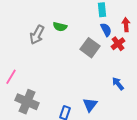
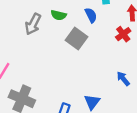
blue semicircle: (106, 30) -> (91, 15), moved
gray square: (90, 48) -> (76, 39), moved

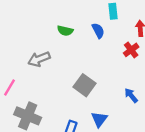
gray arrow: (33, 24) -> (39, 59), moved, turned 40
gray square: (76, 39) -> (85, 85), moved

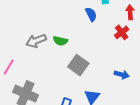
green semicircle: (65, 31) -> (60, 41), moved
blue arrow: (131, 95) -> (122, 75), turned 144

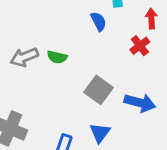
gray square: (78, 65) -> (98, 90), moved
blue arrow: (122, 75) -> (140, 103), size x1.5

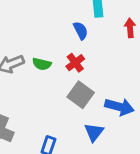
red cross: (140, 46) -> (75, 63), moved
blue triangle: (100, 133) -> (94, 132), moved

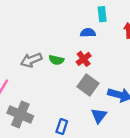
blue semicircle: (81, 31) -> (88, 33), turned -64

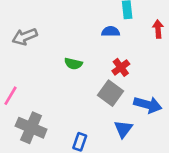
red cross: (84, 59) -> (121, 67), moved
gray arrow: (31, 60) -> (25, 37), moved

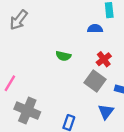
gray arrow: (25, 37) -> (19, 20), moved, turned -30

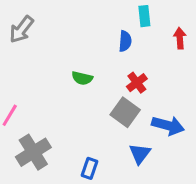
blue semicircle: (95, 29) -> (125, 41), turned 96
gray cross: (27, 111) -> (33, 152), turned 35

